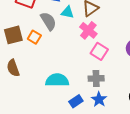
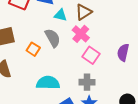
gray semicircle: (48, 21) -> (53, 38), moved
orange square: (34, 37) -> (33, 49), moved

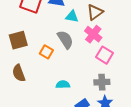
cyan semicircle: (48, 83) -> (63, 85), size x0.6

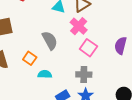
gray semicircle: (65, 40) -> (50, 40), moved
orange square: (46, 52) -> (30, 58), moved

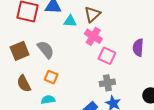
gray semicircle: (50, 40) -> (46, 50), moved
cyan semicircle: (45, 74) -> (48, 100), moved

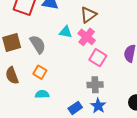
cyan triangle: (70, 21) -> (66, 32), moved
cyan semicircle: (48, 100) -> (42, 94), moved

